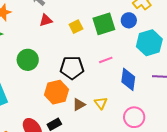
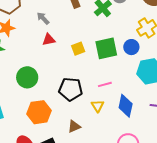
orange hexagon: (57, 92) -> (39, 112), moved
yellow triangle: (101, 103) -> (98, 106), moved

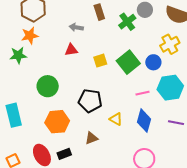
gray arrow: (43, 18) -> (76, 27), moved, turned -40
green square: (106, 48) -> (128, 62), turned -30
pink line: (105, 84) -> (142, 93), moved
yellow triangle: (98, 106) -> (116, 119), turned -32

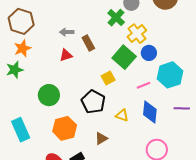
brown rectangle: (99, 12) -> (88, 43), moved
yellow cross: (170, 44) -> (137, 34), moved
yellow square: (100, 61) -> (108, 78), moved
black pentagon: (90, 101) -> (93, 102), turned 30

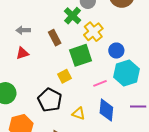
brown rectangle: (88, 43) -> (55, 38), moved
blue circle: (149, 53) -> (116, 51), moved
green square: (124, 57) -> (81, 55), turned 30

